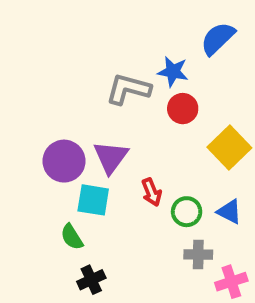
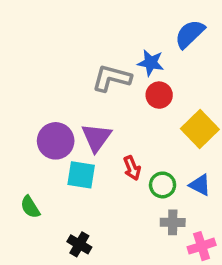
green semicircle: (72, 237) -> (30, 207), moved
black cross: (91, 280) -> (79, 244), turned -35

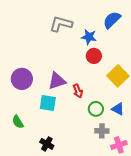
gray L-shape: (112, 78) -> (61, 24), moved
purple triangle: (96, 137) -> (57, 81), turned 36
purple circle: (56, 141) -> (22, 79), moved
red arrow: (132, 168) -> (78, 91), moved

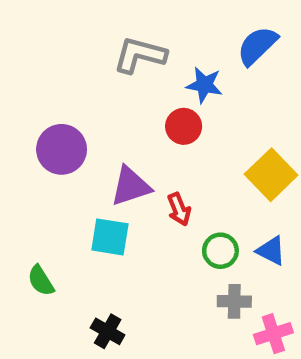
red circle: (94, 56) -> (184, 126), moved
purple circle: (22, 79) -> (62, 149), moved

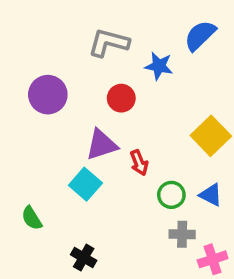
red circle: (184, 126) -> (121, 98), moved
purple circle: (62, 149) -> (48, 95), moved
cyan square: (110, 237) -> (85, 184), turned 32

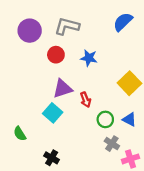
blue star: (159, 66) -> (89, 58), moved
purple circle: (48, 95) -> (30, 31), moved
red circle: (121, 98) -> (56, 55), moved
gray cross: (182, 234) -> (112, 144), turned 32

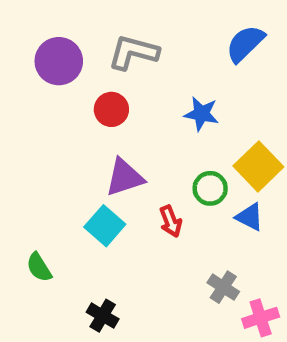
blue star: (89, 58) -> (201, 114), moved
red arrow: (86, 100) -> (171, 221), moved
green circle: (105, 119) -> (210, 188), moved
blue triangle: (129, 119) -> (250, 217), moved

